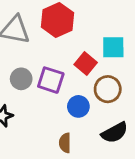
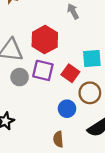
gray circle: (21, 79) -> (20, 77), moved
purple square: (51, 80) -> (43, 70), moved

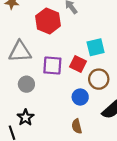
red hexagon: (45, 40) -> (48, 21), moved
gray circle: (20, 77) -> (26, 84), moved

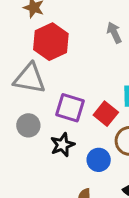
red hexagon: (48, 21) -> (51, 42), moved
black star: (25, 117) -> (62, 145), moved

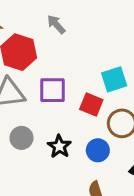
gray arrow: (114, 33) -> (56, 24), moved
purple square: (70, 108) -> (52, 90), moved

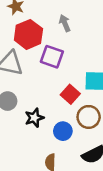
purple square: (52, 90) -> (52, 57), moved

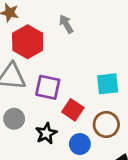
purple square: (52, 57) -> (48, 87), moved
red square: (70, 94) -> (73, 110), moved

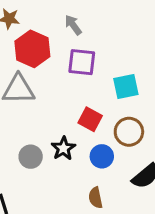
purple square: (48, 87) -> (82, 62), moved
gray circle: (14, 119) -> (31, 157), moved

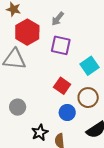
gray arrow: (73, 25) -> (58, 19), turned -112
cyan square: (126, 87) -> (89, 66), turned -30
black star: (63, 148) -> (40, 132), moved

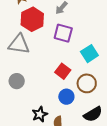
gray circle: (18, 107) -> (17, 81), moved

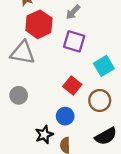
blue circle: (66, 97) -> (65, 116), moved

